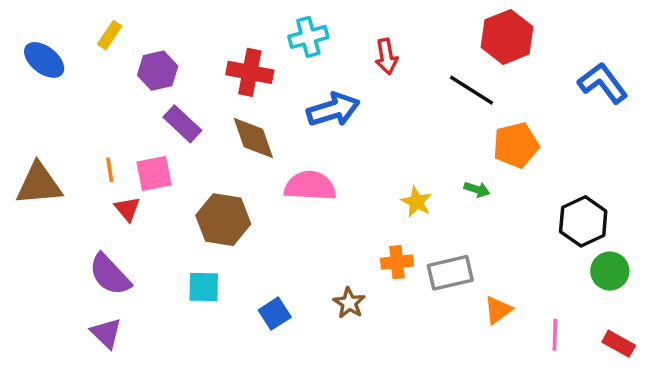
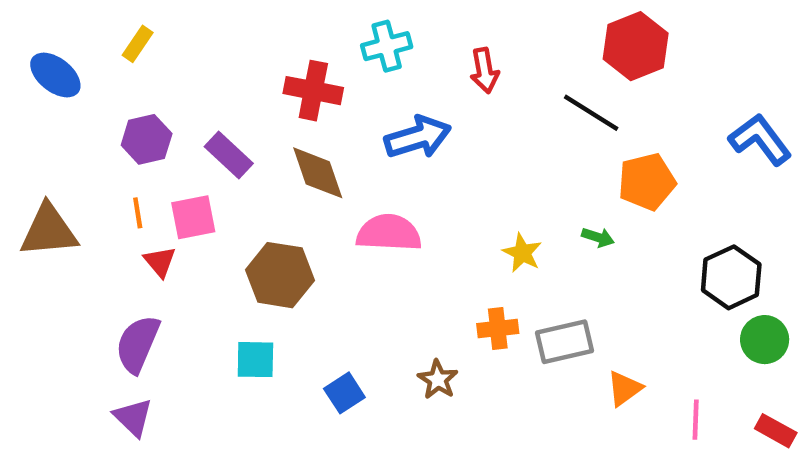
purple hexagon: (158, 71) -> (147, 139), moved
blue L-shape: (603, 83) -> (760, 139), moved
purple semicircle: (110, 275) -> (138, 344), turned 66

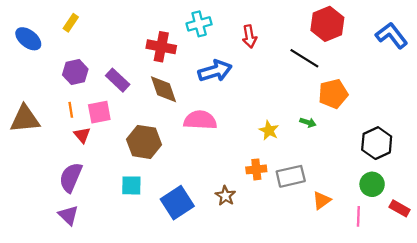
blue L-shape: (760, 139) -> (392, 35), moved
green circle: (765, 340) -> (372, 184), moved
blue square: (344, 393) -> (177, 203), size x1.6
red rectangle: (776, 431) -> (400, 208), moved

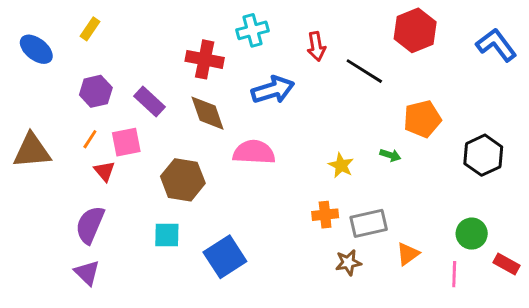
black line: (304, 58) -> (364, 71), moved
orange line: (71, 110) -> (90, 139), turned 42
black hexagon: (377, 143) -> (483, 155), moved
brown star: (225, 196) -> (348, 263), moved, turned 30

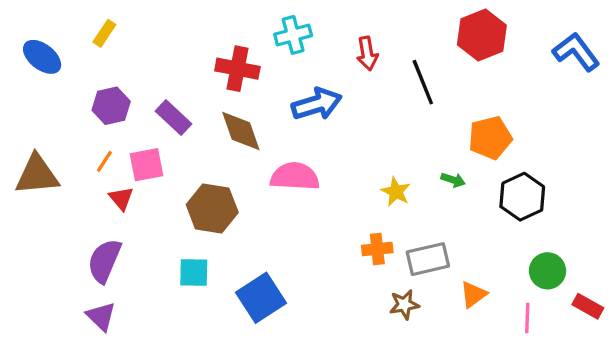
black line: (364, 71) -> (423, 82), turned 36
black hexagon: (483, 155) -> (522, 197), moved

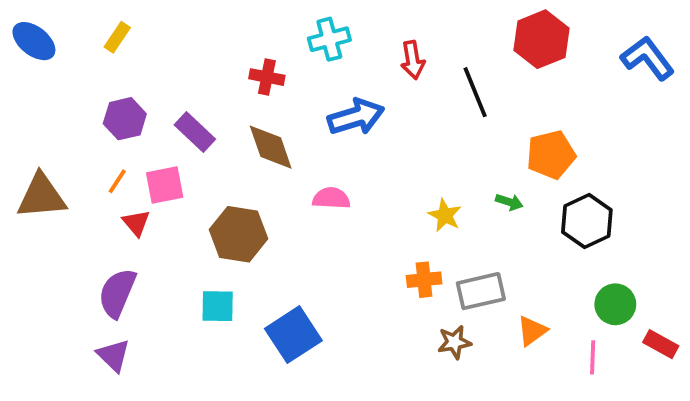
blue ellipse: (42, 57) -> (34, 41), moved
red cross: (237, 69) -> (267, 77), size x0.7
pink semicircle: (295, 176) -> (331, 198), size x0.7

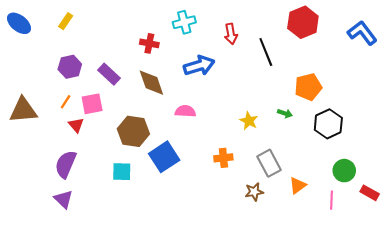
orange cross: (424, 280) -> (223, 158), moved
gray rectangle: (481, 291) -> (269, 163), turned 75
blue square: (293, 335) -> (164, 157), moved

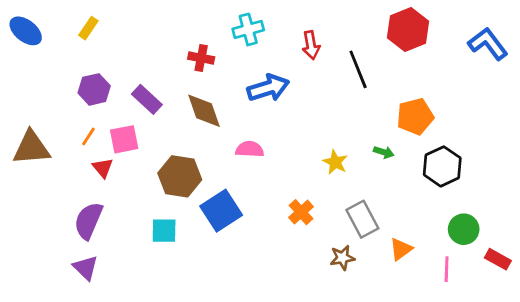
orange cross: (223, 158) -> (301, 212), turned -36

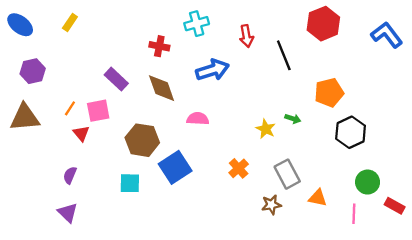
purple hexagon: (94, 89) -> (33, 71), moved
green arrow: (384, 152) -> (293, 119), moved
purple semicircle: (88, 221) -> (70, 175), size x0.6
orange triangle: (401, 249) -> (318, 198), turned 48

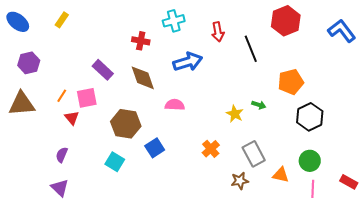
blue square: (175, 167) -> (155, 148), size x0.7
green circle: (368, 182) -> (310, 161), moved
cyan square: (130, 183) -> (115, 162), turned 30

